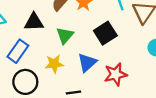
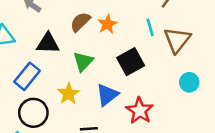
yellow star: (54, 64) -> (69, 94), turned -30
red star: (116, 74) -> (140, 111), turned -30

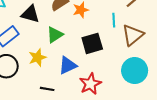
cyan circle: (189, 82) -> (135, 71), size x1.6

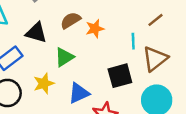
black square: (92, 43) -> (120, 76), moved

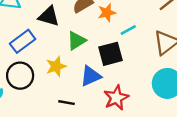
cyan line: (133, 41) -> (128, 30), moved, turned 63
black square: (120, 76) -> (110, 54), moved

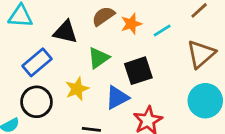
cyan line: (128, 30) -> (162, 30), moved

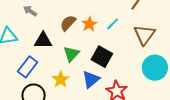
black square: (138, 71) -> (102, 57), turned -30

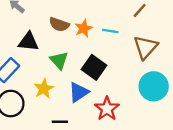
brown semicircle: (68, 23) -> (59, 25), turned -120
cyan line: (113, 24) -> (110, 31), turned 48
green triangle: (71, 54) -> (59, 60), turned -30

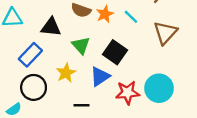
cyan line: (110, 31) -> (131, 17), turned 35
cyan circle: (154, 86) -> (159, 88), moved
red star: (107, 109) -> (128, 93), turned 30

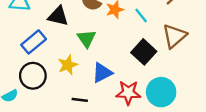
black square: (115, 52) -> (144, 52), moved

